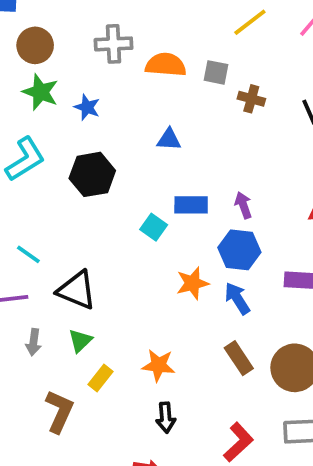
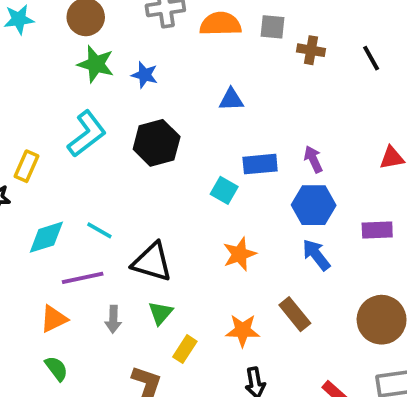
orange star: (193, 283) -> (240, 254), moved
brown rectangle: (239, 358) -> (295, 314), moved

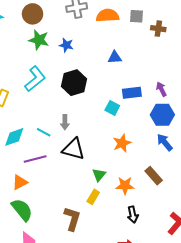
green triangle: (161, 313) -> (99, 175), moved
gray arrow: (113, 319) -> (65, 122), moved
green semicircle: (56, 368) -> (22, 210), size x1.6

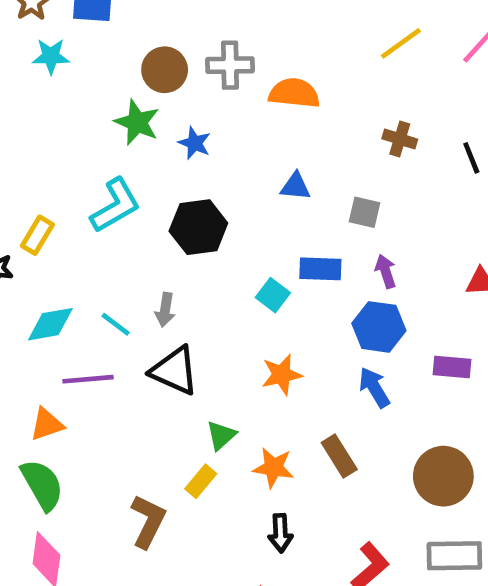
brown circle: (33, 14) -> (165, 70), moved
gray square: (137, 16) -> (364, 212), moved

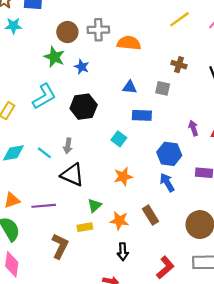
gray square: (364, 212) -> (163, 88), moved
blue rectangle: (320, 269) -> (142, 115), moved
purple arrow: (386, 271) -> (193, 128), moved
purple line: (88, 379) -> (44, 206), moved
yellow rectangle: (201, 481) -> (85, 227), turned 40

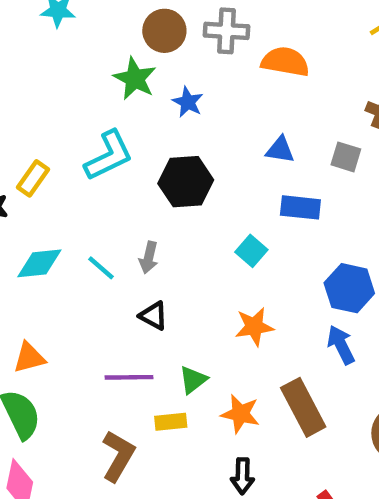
black triangle: (72, 175) -> (153, 316), size x0.6
purple line: (44, 206) -> (129, 377), moved
brown rectangle: (151, 215) -> (303, 407), size x1.4

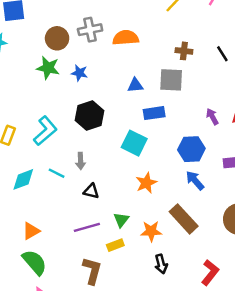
cyan L-shape: (109, 156) -> (45, 131), moved
gray square: (346, 157) -> (171, 80), size x1.5
cyan square: (251, 251) -> (134, 143), size x1.5

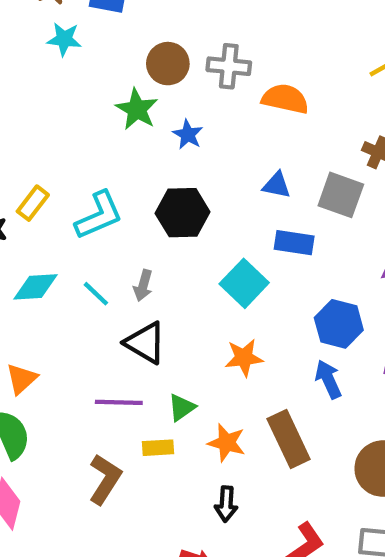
black triangle: (91, 191) -> (145, 343), size x1.5
orange triangle: (31, 231) -> (22, 379), turned -30

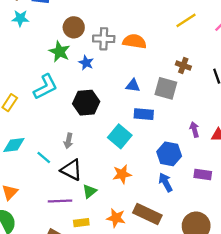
gray cross: (229, 66) -> (104, 39), moved
cyan L-shape: (99, 215) -> (45, 87), moved
cyan line: (96, 294) -> (44, 158), moved
green triangle: (182, 407) -> (90, 191), moved
brown rectangle: (289, 439) -> (147, 214), turned -36

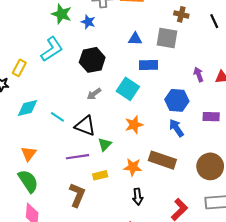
gray arrow: (68, 141) -> (94, 94), moved, turned 48

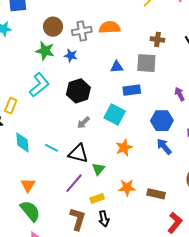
cyan diamond: (28, 108) -> (22, 142), turned -75
purple line: (77, 157) -> (74, 183), turned -35
brown rectangle: (162, 160) -> (156, 194), moved, size x0.7
black arrow: (138, 197) -> (104, 219), moved

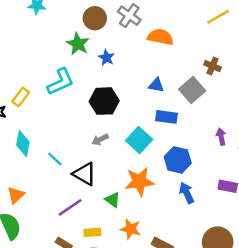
gray cross: (82, 31) -> (129, 16), moved, turned 30
gray square: (146, 63) -> (192, 90), turned 30
blue hexagon: (162, 121) -> (178, 160), moved
orange star: (124, 148) -> (139, 181), size x1.4
green triangle: (98, 169) -> (113, 200), moved, turned -48

